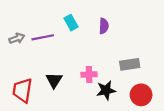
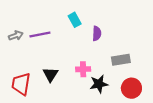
cyan rectangle: (71, 23) -> (75, 20), moved
purple semicircle: (104, 26) -> (97, 33), moved

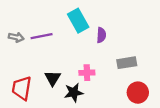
cyan rectangle: (75, 20) -> (78, 21), size x1.5
gray arrow: (16, 36) -> (16, 37), turned 32
black star: (99, 84) -> (74, 93), moved

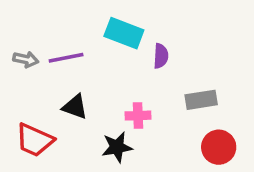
cyan rectangle: (78, 21) -> (124, 33), turned -40
black triangle: (53, 78) -> (75, 107), moved, turned -42
red trapezoid: (22, 88) -> (35, 140), turned -75

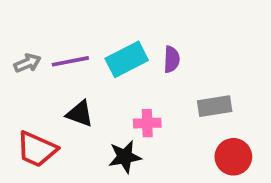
cyan rectangle: (124, 33) -> (127, 59), moved, turned -48
gray arrow: (26, 59) -> (27, 63), turned -35

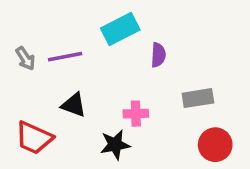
cyan rectangle: (127, 59) -> (120, 29), moved
gray arrow: (27, 63) -> (25, 58), turned 80

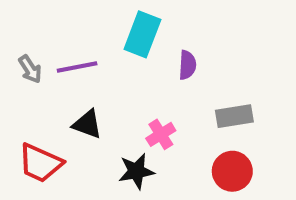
cyan rectangle: (120, 29) -> (142, 34), turned -42
pink cross: (136, 114) -> (161, 134), turned -30
red circle: (215, 145) -> (232, 171), moved

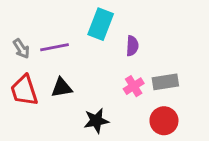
black triangle: (87, 124) -> (62, 88), turned -30
pink cross: (161, 134) -> (134, 86), moved
red trapezoid: (40, 163) -> (24, 90), moved, turned 48

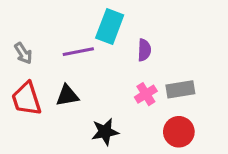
purple line: (54, 47) -> (78, 52), moved

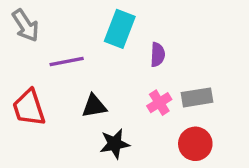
purple line: (78, 52) -> (67, 61), moved
gray arrow: (23, 53) -> (25, 25), moved, size x1.4
black triangle: (67, 96) -> (94, 106), moved

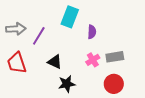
gray arrow: (25, 25) -> (16, 29), moved, turned -60
purple line: (67, 61) -> (39, 36), turned -48
black triangle: (94, 106) -> (55, 62), turned 35

